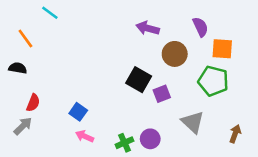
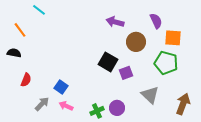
gray arrow: (23, 126) -> (42, 104), moved
brown arrow: (235, 134) -> (183, 104), size x1.5

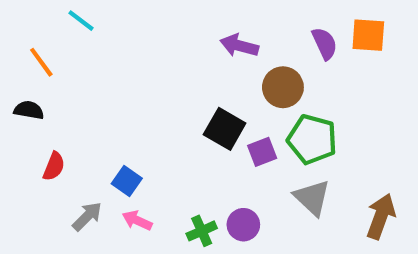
orange square: (173, 38) -> (368, 35), moved
green pentagon: (166, 63) -> (312, 139), moved

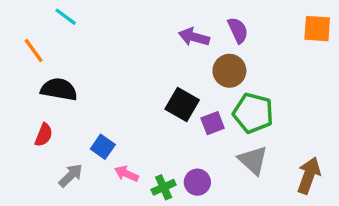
orange square: (368, 35) -> (317, 29), moved
purple semicircle: (325, 43) -> (238, 30), moved
black semicircle: (29, 110) -> (59, 89), moved, size x1.5
pink arrow: (137, 221) -> (126, 174), moved

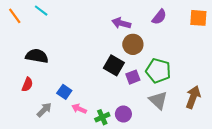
purple semicircle: (238, 30) -> (159, 17), moved, turned 63
orange line: (34, 50) -> (15, 16), moved
brown circle: (229, 71) -> (133, 44), moved
brown arrow: (309, 175) -> (193, 97), moved

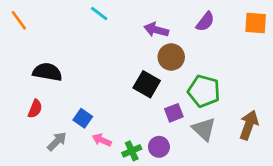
cyan line: (41, 11) -> (99, 13), moved
purple square: (133, 77) -> (174, 113), moved

